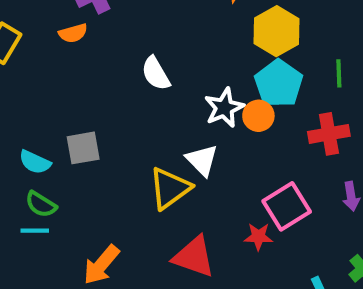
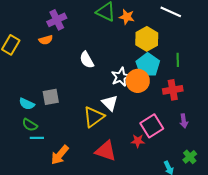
orange circle: (258, 116) -> (138, 81), size x1.5
cyan line: (35, 231) -> (37, 138), moved

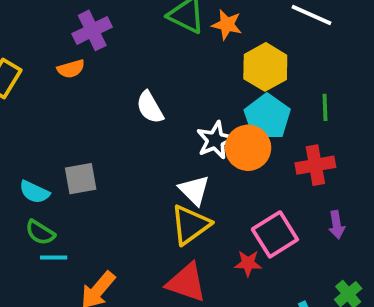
yellow triangle: (94, 117) -> (190, 225), moved

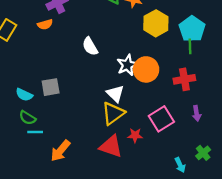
cyan pentagon: (267, 117) -> (192, 29), moved
red star: (248, 263) -> (135, 135), moved

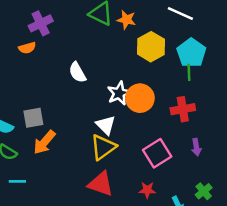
cyan line: (35, 132) -> (17, 181), moved
red star: (135, 135) -> (147, 190), moved
orange arrow: (60, 151) -> (44, 142), moved

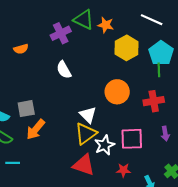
purple cross: (41, 23) -> (61, 33), moved
white star: (119, 93) -> (105, 145), moved
pink square: (157, 153) -> (132, 139), turned 30

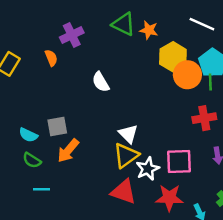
purple cross: (61, 33) -> (72, 35), moved
orange semicircle: (21, 49) -> (51, 58), turned -96
orange circle: (117, 92) -> (187, 75), moved
red star: (123, 170) -> (169, 198), size x1.6

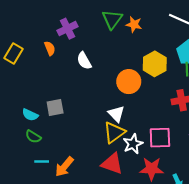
green triangle: (124, 24) -> (112, 19), turned 40
yellow hexagon: (173, 57) -> (155, 64), moved
orange circle: (187, 75) -> (129, 82), moved
white semicircle: (101, 82) -> (84, 61), moved
orange arrow: (68, 151) -> (64, 167), moved

